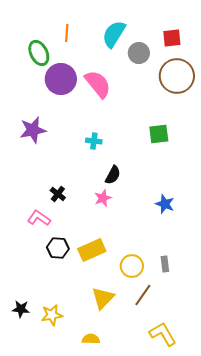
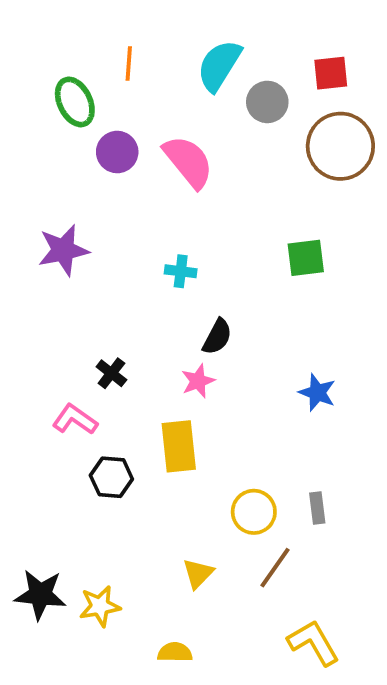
purple circle: (61, 79) -> (117, 152), size x0.7
yellow rectangle: (92, 250) -> (179, 446), moved, turned -72
yellow triangle: (103, 298) -> (198, 573), size x0.7
black star: (21, 309) -> (40, 595), size x1.5

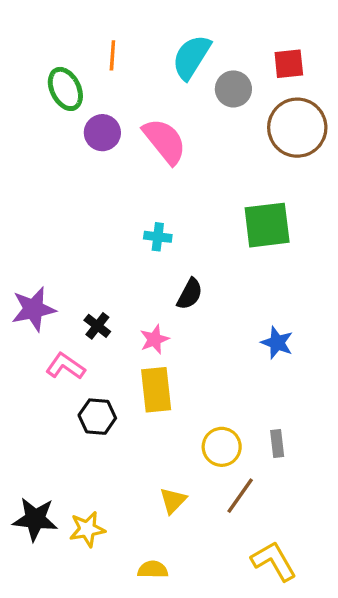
purple star: (63, 250) -> (33, 309), moved
green square: (306, 258) -> (267, 225), size x1.4
pink star: (198, 381) -> (154, 339), moved

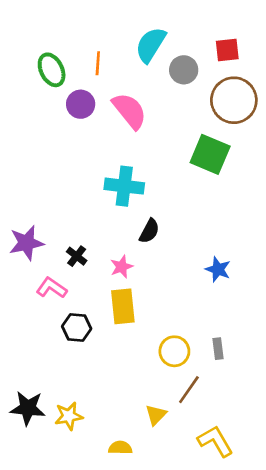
orange line: (112, 55) -> (98, 63), moved
green square: (267, 225) -> (210, 154), moved, turned 30
cyan cross: (158, 237) -> (124, 186), size x1.8
yellow triangle: (173, 501) -> (156, 415), moved

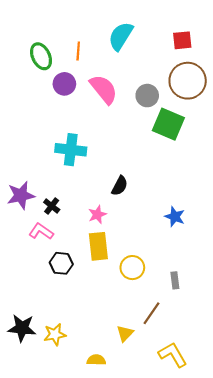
gray circle: (184, 70) -> (147, 96), moved
cyan cross: (124, 186) -> (71, 150), moved
black cross: (77, 256) -> (52, 206), moved
yellow circle: (174, 351) -> (132, 268), moved

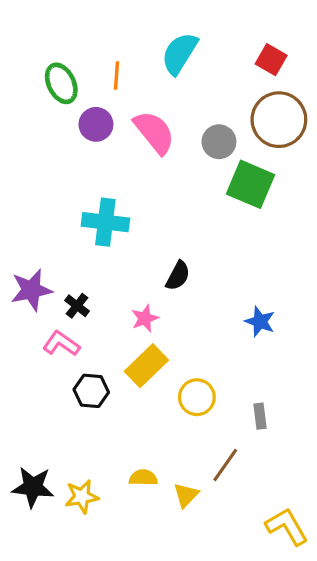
red square: (182, 40) -> (271, 60), turned 36
yellow rectangle: (98, 246) -> (146, 366), turned 52
yellow L-shape: (173, 355) -> (287, 527), moved
yellow semicircle: (96, 360) -> (143, 478), moved

